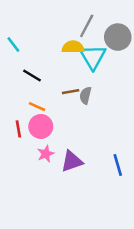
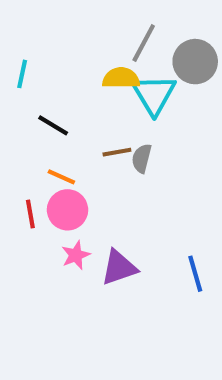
cyan line: (13, 44) -> (22, 74), turned 49

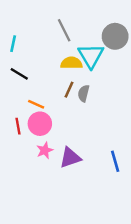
gray line: (144, 43) -> (64, 30), moved, turned -55
yellow semicircle: (121, 78) -> (71, 63), moved
black line: (53, 125) -> (19, 74), moved
brown line: (117, 152) -> (69, 90), turned -56

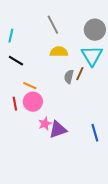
cyan triangle: (91, 56) -> (92, 56), moved
brown line: (69, 90) -> (80, 74), moved
pink star: (45, 150) -> (45, 124), moved

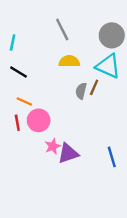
cyan triangle: (92, 56) -> (108, 66), turned -35
orange line: (30, 86) -> (24, 101), moved

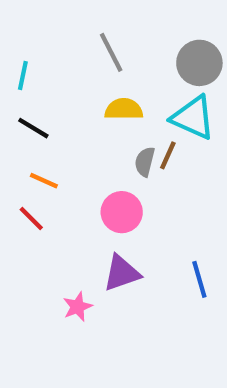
pink circle: (39, 120) -> (122, 212), moved
red line: (17, 123) -> (31, 218), turned -35
pink star: (53, 146) -> (78, 307), moved

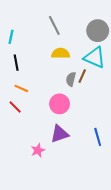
black line: (33, 128) -> (16, 63), turned 49

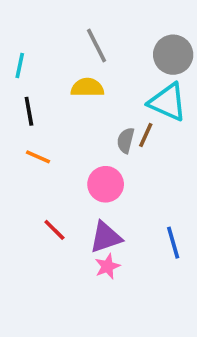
yellow semicircle: (61, 53) -> (87, 88), moved
red line: (15, 107) -> (54, 230), moved
pink star: (38, 150) -> (107, 266), moved

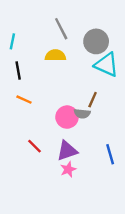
gray circle: (173, 55) -> (96, 41), moved
brown line: (146, 135) -> (93, 100), moved
gray semicircle: (126, 140) -> (82, 114), moved, turned -98

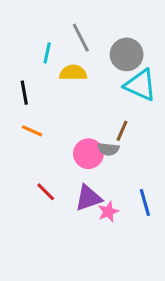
cyan line: (12, 41) -> (47, 53), moved
pink star: (68, 169) -> (108, 212), moved

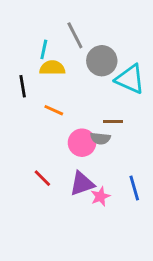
gray circle: (127, 54) -> (102, 61), moved
yellow semicircle: (73, 73) -> (52, 68), moved
orange line: (32, 131) -> (54, 110), moved
brown line: (122, 131) -> (113, 121), turned 66

